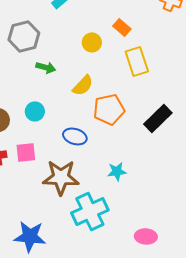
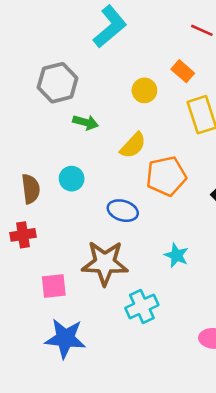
pink square: (26, 152) -> (54, 286), moved
cyan star: (117, 171) -> (176, 255), turned 30
cyan cross: (90, 211) -> (142, 306), size x0.7

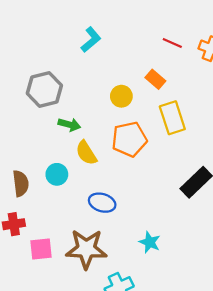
cyan L-shape: (110, 26) -> (91, 40), size x0.7
yellow semicircle: (133, 145) -> (86, 153), moved, turned 105
orange pentagon: (166, 176) -> (129, 139), moved
pink square: (54, 286) -> (41, 249), moved

